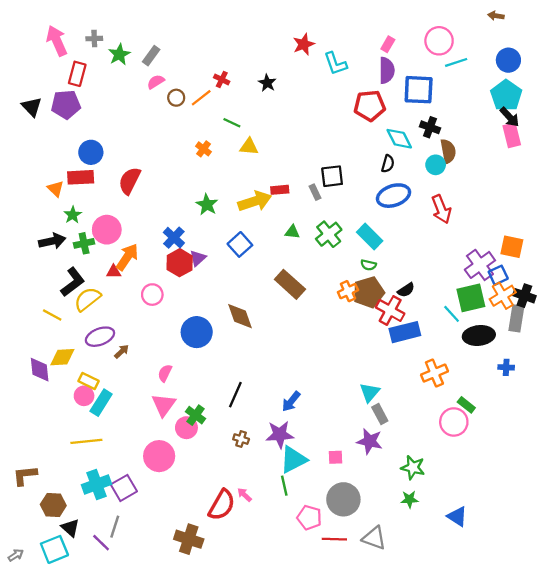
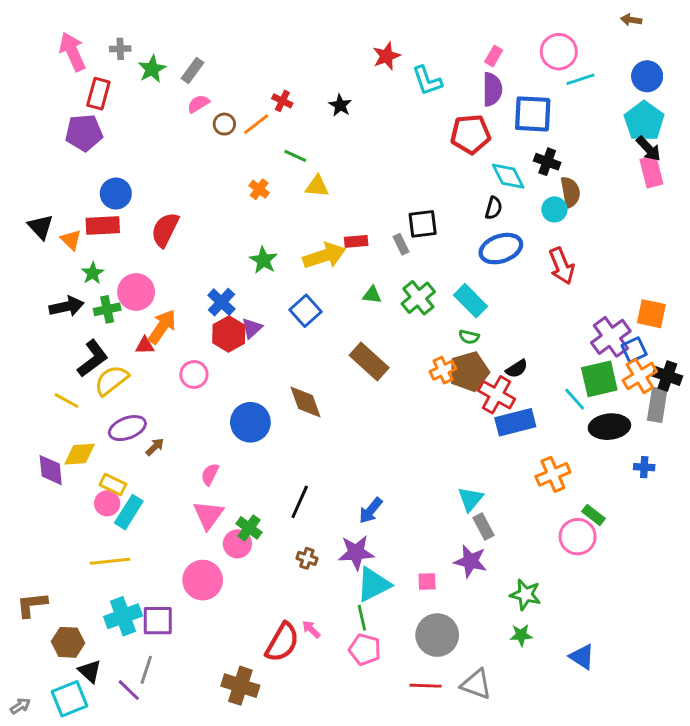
black triangle: (32, 107) -> (41, 227), moved
purple square: (124, 488) -> (158, 621), turned 30
pink pentagon: (309, 518) -> (365, 650), moved

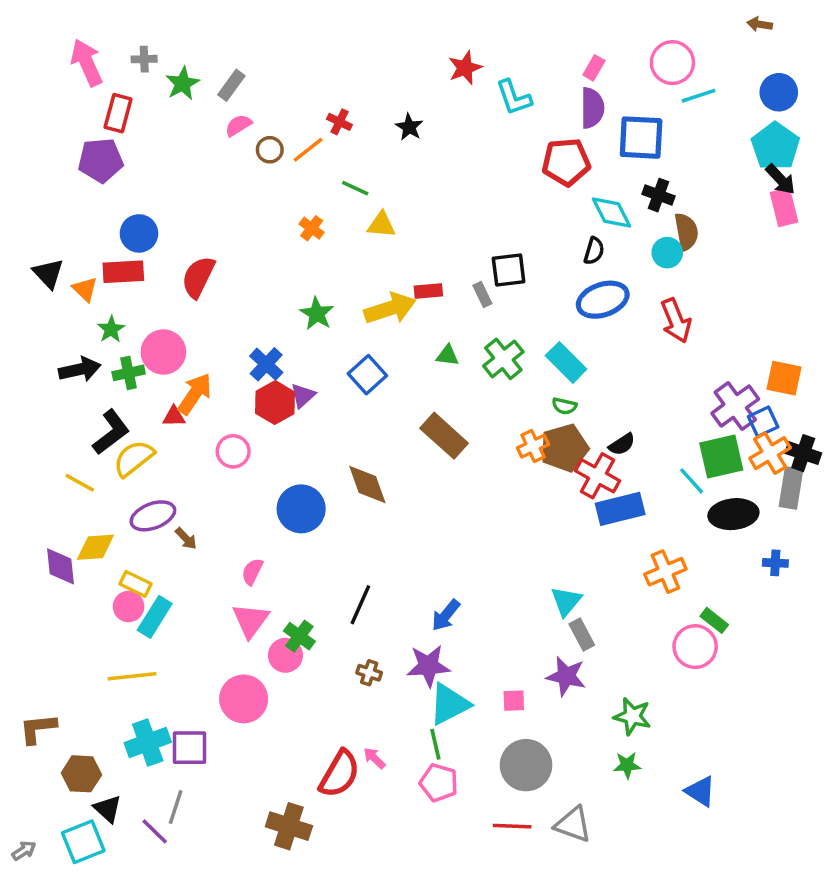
brown arrow: (155, 447) -> (186, 539), turned 90

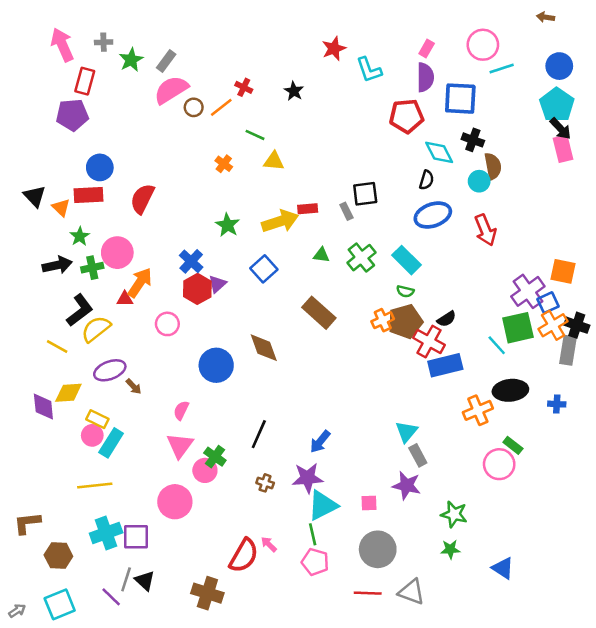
pink semicircle: (238, 125) -> (171, 90), size x1.8
black ellipse: (733, 514) -> (510, 390), moved
black triangle: (108, 809) -> (145, 581), moved

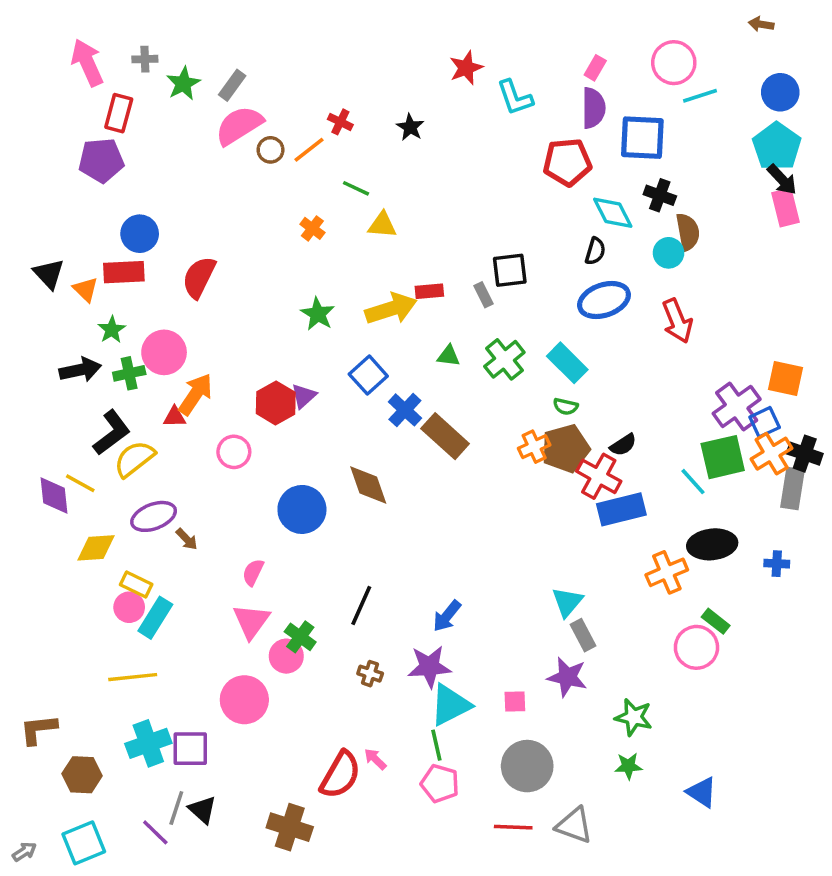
blue cross: (191, 261) -> (405, 410), moved
purple diamond: (43, 407) -> (54, 496), moved

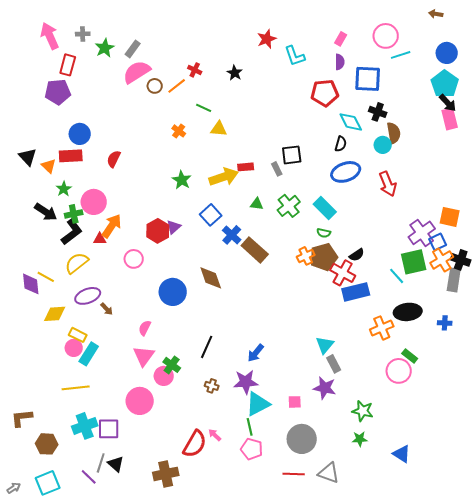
purple semicircle: (593, 108) -> (340, 62), size x0.7
red semicircle: (199, 277) -> (114, 159), size x0.7
black arrow: (80, 370) -> (46, 212), turned 45
black L-shape: (112, 433) -> (72, 232), moved
brown cross: (290, 827) -> (166, 474), turned -30

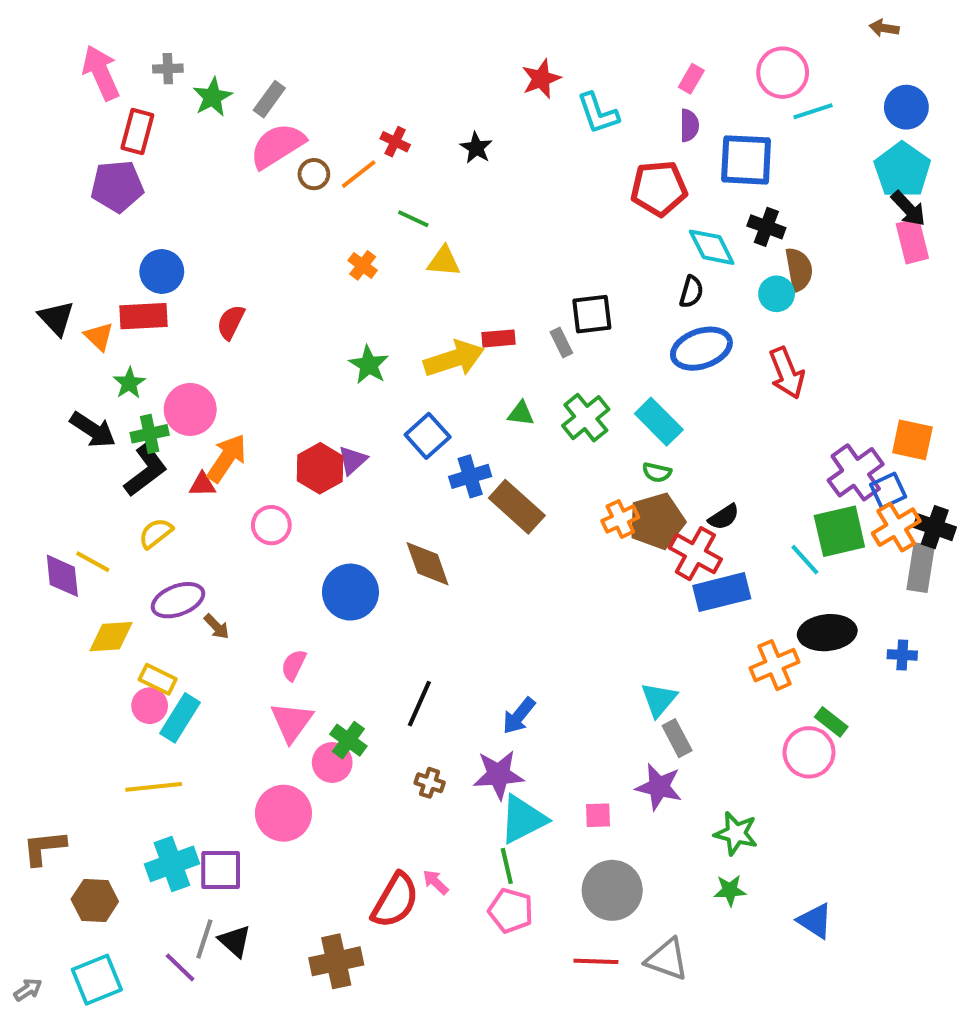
blue cross: (232, 235) -> (470, 476), turned 30
yellow semicircle: (77, 263) -> (156, 533), size x0.7

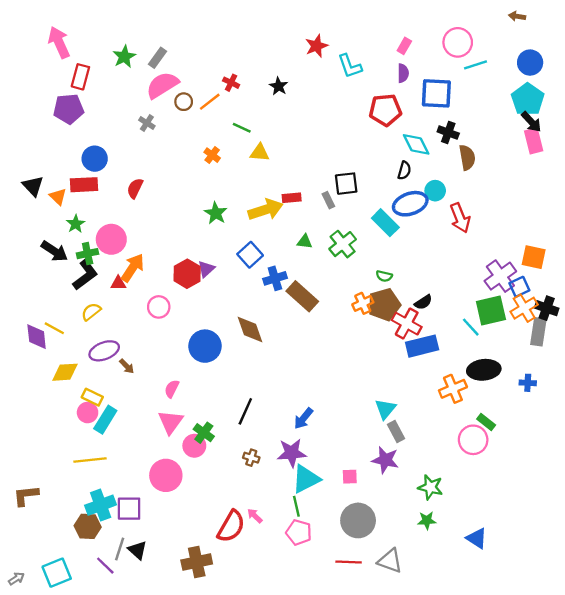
gray cross: (168, 69) -> (147, 123), moved, turned 35
cyan circle: (777, 294) -> (435, 191), moved
cyan rectangle: (659, 422) -> (385, 223), moved
brown hexagon: (95, 900) -> (88, 526), moved

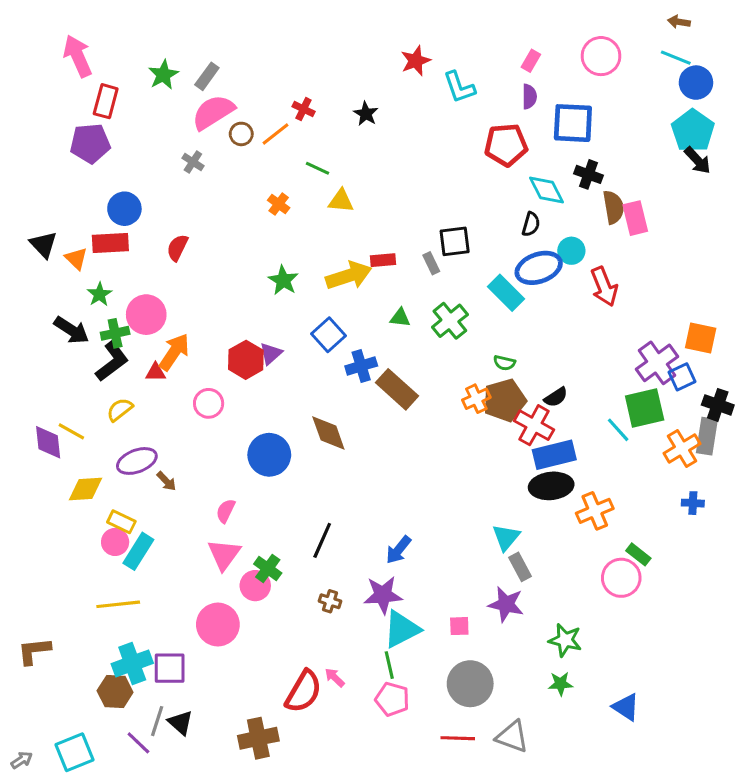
cyan line: (475, 65) -> (676, 58), moved, turned 40
pink rectangle: (534, 141) -> (635, 218), moved
orange cross: (524, 308) -> (682, 449), moved
black ellipse: (484, 370) -> (551, 486), moved

